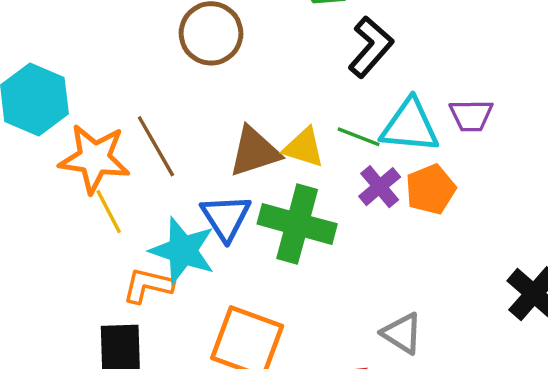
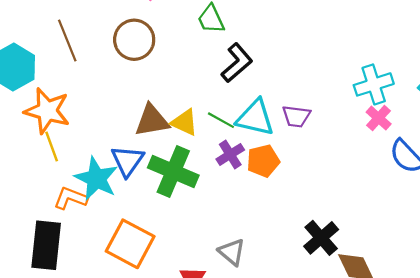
brown line: (156, 146) -> (67, 40), moved

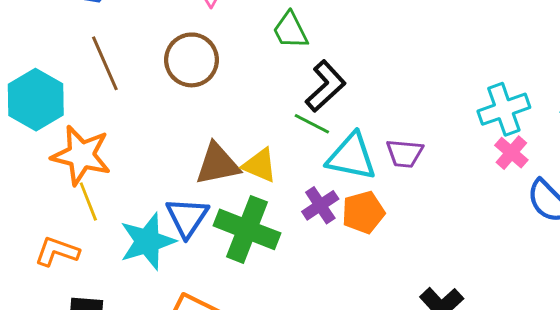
green line: (221, 120) -> (312, 124), moved
cyan star: (96, 179) -> (147, 241), turned 30
orange L-shape: (71, 198) -> (57, 252), moved

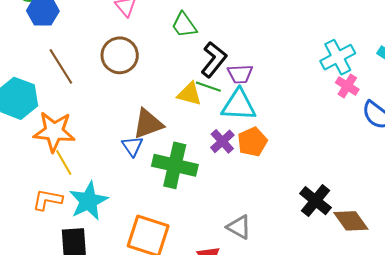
purple trapezoid: (405, 153) -> (240, 74), moved
yellow triangle: (260, 165) -> (189, 94), moved
blue triangle: (187, 217) -> (132, 146), moved, size x0.7
cyan star: (147, 241) -> (88, 201), moved

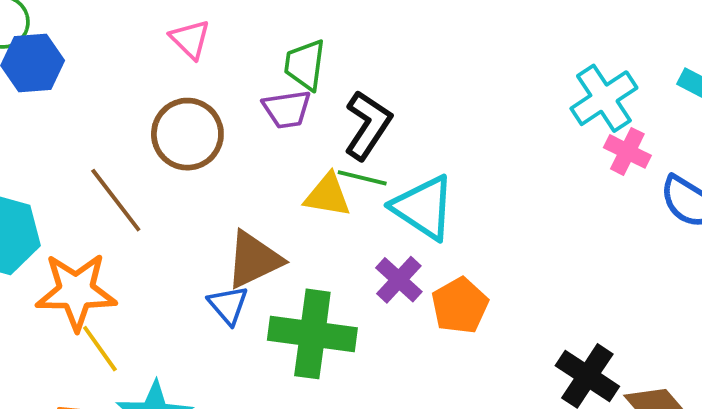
green trapezoid: (184, 25) -> (305, 65), turned 48
brown line: (61, 66) -> (116, 200), moved
purple trapezoid: (240, 74) -> (287, 109), moved
cyan triangle: (239, 105) -> (423, 208), turned 36
orange pentagon: (252, 142) -> (460, 306), moved

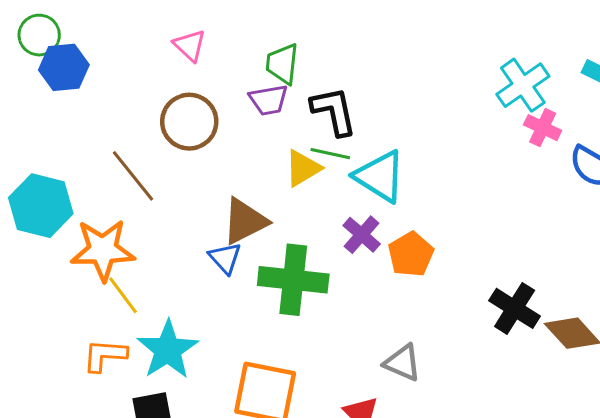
black L-shape: (368, 125) -> (334, 111), turned -44
yellow triangle: (328, 195) -> (303, 168), turned -39

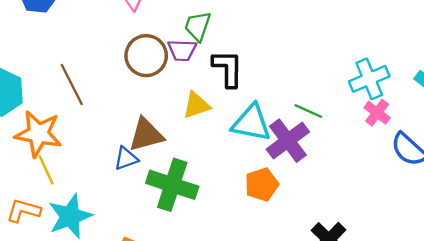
brown circle: (189, 122) -> (146, 56), moved
green line: (330, 154) -> (308, 111), moved
cyan triangle: (380, 176) -> (251, 123), turned -33
purple cross: (362, 235) -> (288, 141), moved, size x1.5
blue triangle: (225, 258) -> (126, 158), turned 40

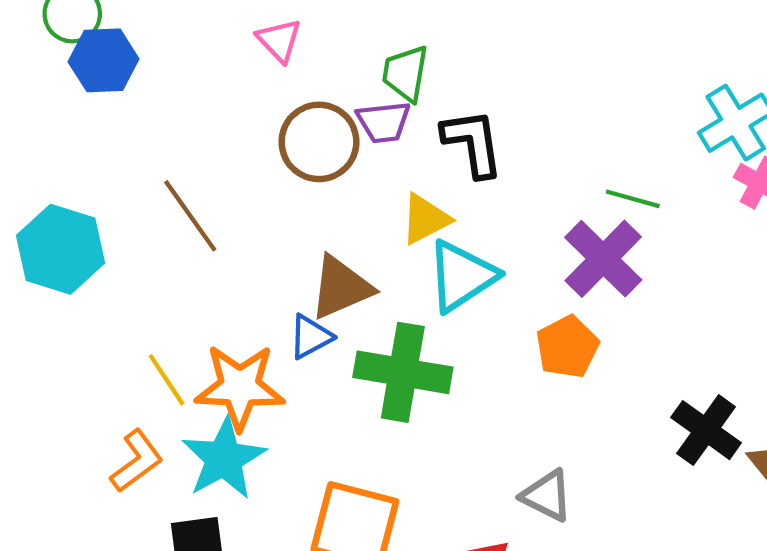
cyan triangle: (251, 123) -> (462, 276), moved, turned -36
orange star: (38, 134) -> (240, 387), moved
orange L-shape: (24, 211) -> (137, 461), turned 136

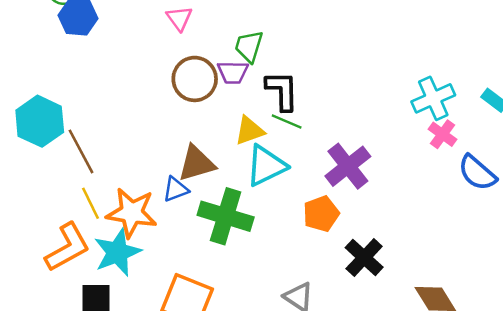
green line: (633, 199) -> (287, 122), moved
brown line: (190, 216) -> (81, 151), moved
black cross: (706, 430) -> (364, 257), moved
orange L-shape: (137, 461) -> (68, 247), size x1.4

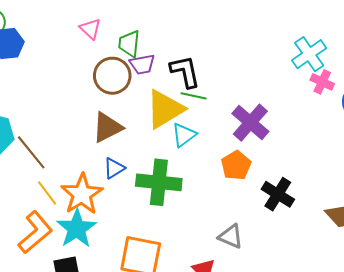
green trapezoid: (249, 46) -> (129, 44), moved
yellow triangle: (249, 131) -> (165, 109), size x1.6
brown triangle: (196, 163) -> (107, 127), moved
cyan triangle: (266, 166) -> (184, 135), size x0.7
orange star: (132, 213) -> (82, 194), turned -30

